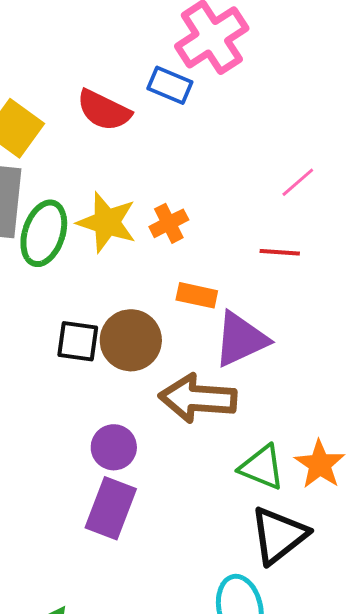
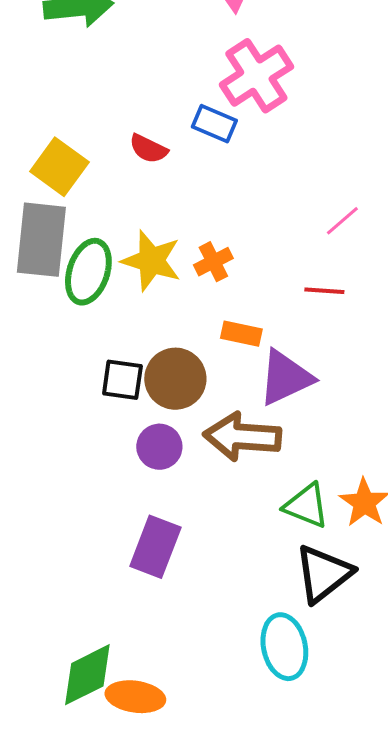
red semicircle: (104, 110) -> (148, 149), size x0.7
purple circle: (114, 447) -> (159, 447), moved

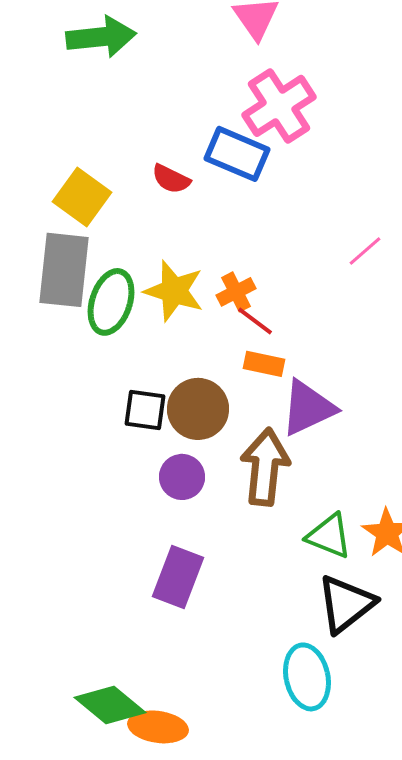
blue rectangle: (214, 124) -> (237, 154), size x1.4
red line: (324, 291) -> (255, 321), moved, turned 33
brown arrow: (242, 437) -> (265, 467), turned 92
green diamond: (87, 675) -> (110, 705), turned 66

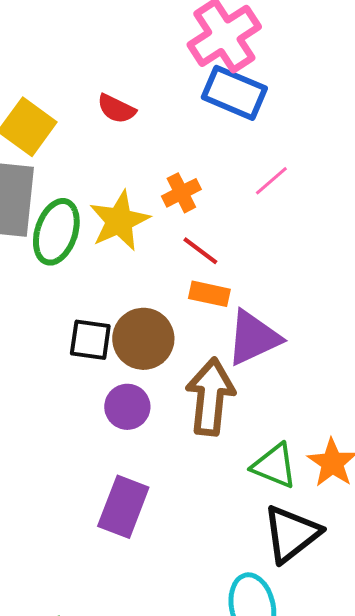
blue rectangle: (237, 154) -> (234, 93), moved
pink line: (365, 251) -> (271, 181), moved
yellow star: (174, 291) -> (119, 221), turned 30
orange cross: (236, 292) -> (181, 193), moved

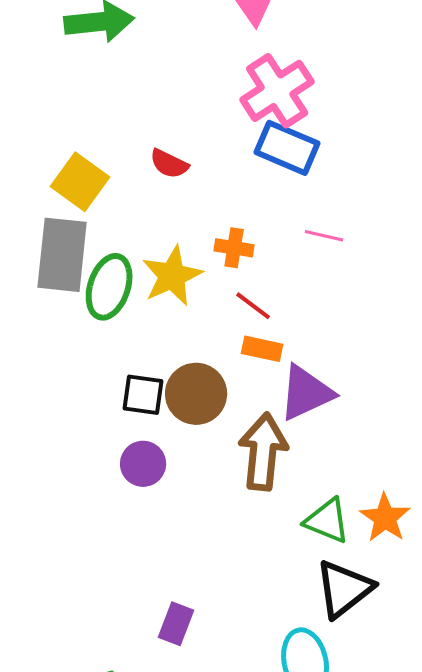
pink line: (271, 181) -> (324, 236), turned 54
orange cross: (181, 193) -> (234, 248), turned 36
purple circle: (127, 407) -> (143, 464), moved
purple rectangle: (123, 507) -> (176, 624), moved, size x0.7

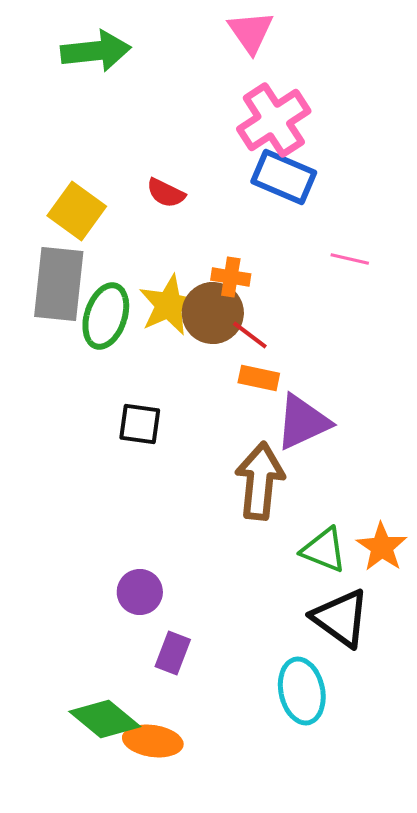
pink line: (324, 236) -> (350, 259), moved
brown circle: (196, 394) -> (213, 313), moved
purple circle: (143, 464) -> (140, 592), moved
black triangle: (344, 589) -> (341, 618), turned -46

